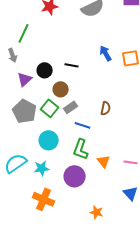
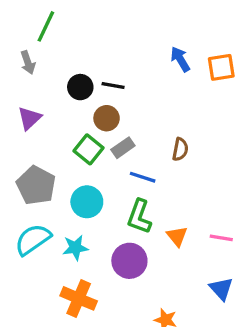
black line: (72, 65) -> (113, 85), moved
purple triangle: (25, 79) -> (29, 118), moved
gray pentagon: (25, 111) -> (36, 185), moved

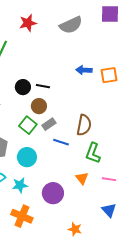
blue arrow: (180, 59) -> (84, 70), turned -56
brown semicircle: (180, 149) -> (84, 125), size x1.5
green L-shape: (139, 217) -> (93, 153), moved

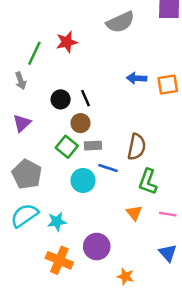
red star: (28, 23) -> (67, 42), moved
black line: (43, 86) -> (85, 98), turned 56
gray rectangle: (49, 124) -> (93, 146), turned 32
cyan circle: (27, 157) -> (83, 180), moved
purple circle: (53, 193) -> (97, 247), moved

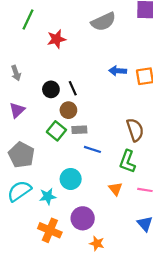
green line: (34, 53) -> (28, 19), moved
brown semicircle: (137, 147) -> (135, 130), moved, turned -30
cyan circle: (83, 180) -> (71, 179), moved
orange star: (125, 276) -> (97, 243), moved

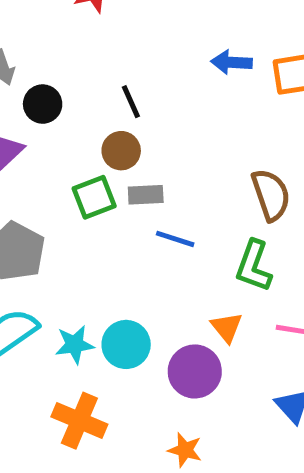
black circle: (51, 89) -> (43, 104), moved
green square: (56, 131) -> (94, 197), turned 30
cyan circle: (71, 179) -> (126, 344), moved
purple circle: (83, 218) -> (195, 371), moved

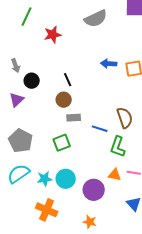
green square: (94, 197) -> (62, 143), moved
blue line: (175, 239) -> (100, 129), moved
orange triangle: (227, 327) -> (115, 175), moved, turned -40

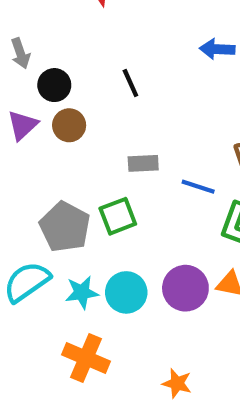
brown circle: (64, 100) -> (69, 125), moved
gray pentagon: (21, 141) -> (65, 227), moved
purple circle: (94, 190) -> (185, 288), moved

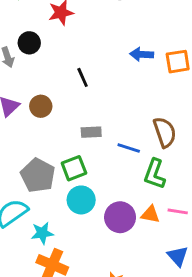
black circle: (54, 85) -> (29, 43), moved
cyan star: (82, 292) -> (42, 233), moved
cyan circle: (126, 292) -> (81, 200), moved

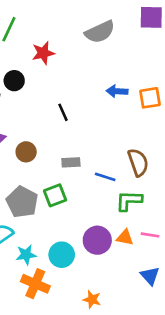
brown circle: (41, 106) -> (26, 152), moved
green L-shape: (155, 174) -> (129, 201), turned 72
cyan circle: (81, 200) -> (62, 255), moved

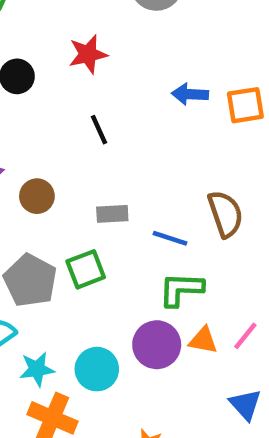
red star: (43, 53) -> (88, 54), moved
green L-shape: (129, 201) -> (181, 289), moved
pink line: (150, 235) -> (245, 336), turned -60

